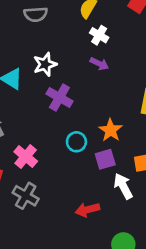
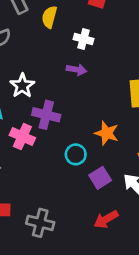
white cross: (99, 35) -> (83, 39), moved
pink cross: (26, 157) -> (22, 136), moved
purple square: (105, 159) -> (100, 178), moved

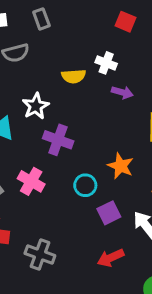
yellow semicircle: (49, 17) -> (74, 76), moved, turned -115
purple arrow: (76, 70) -> (122, 92), moved
pink cross: (22, 136) -> (31, 181), moved

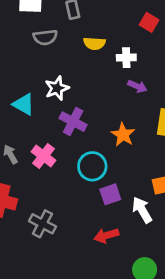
white cross: (106, 63) -> (126, 58), turned -30
yellow semicircle: (74, 76) -> (94, 43), moved
orange star: (121, 166) -> (123, 135), moved
cyan circle: (85, 185) -> (92, 166), size x1.4

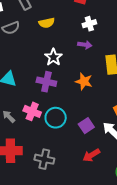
white cross: (126, 58) -> (89, 24), moved
white star: (57, 88) -> (53, 57), moved
cyan circle: (92, 166) -> (56, 118), moved

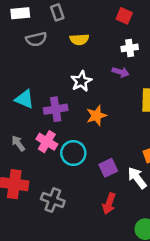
orange star: (84, 81) -> (96, 116), moved, turned 30
purple cross: (46, 82) -> (56, 109), moved, turned -30
red arrow: (91, 155) -> (109, 204), turned -48

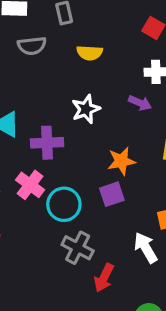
orange star: (96, 116) -> (121, 161), moved
purple square: (108, 168) -> (112, 194), moved
gray cross: (53, 200) -> (78, 248), moved

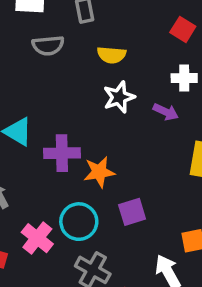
white star: (86, 109) -> (119, 97), moved
orange star: (121, 161) -> (99, 172), moved
pink cross: (30, 185) -> (37, 238), moved

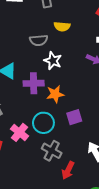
gray semicircle: (48, 45) -> (39, 40), moved
white star: (119, 97) -> (53, 61), moved, turned -30

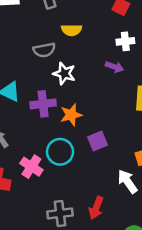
gray cross: (52, 151) -> (60, 213), moved, turned -30

